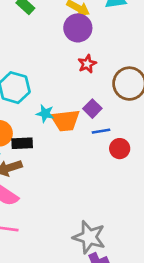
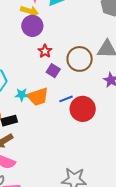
purple square: (92, 109) -> (53, 71), moved
red circle: (120, 149) -> (83, 109), size x1.6

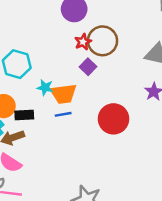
brown circle: (80, 59) -> (102, 41), moved
blue line: (66, 99) -> (63, 114), moved

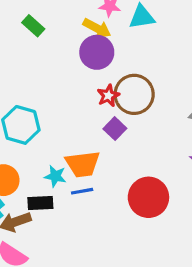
cyan star: (45, 88) -> (55, 176), moved
black rectangle: (24, 115) -> (40, 203), moved

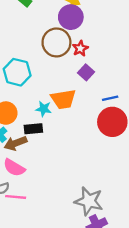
brown circle: (134, 94) -> (56, 42), moved
blue line: (82, 191) -> (110, 98), moved

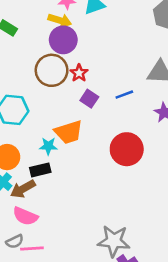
blue line: (110, 98) -> (124, 95), moved

